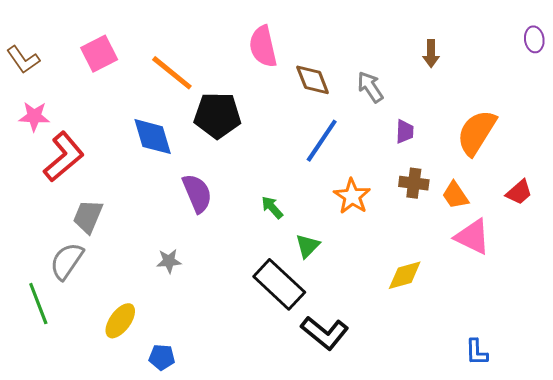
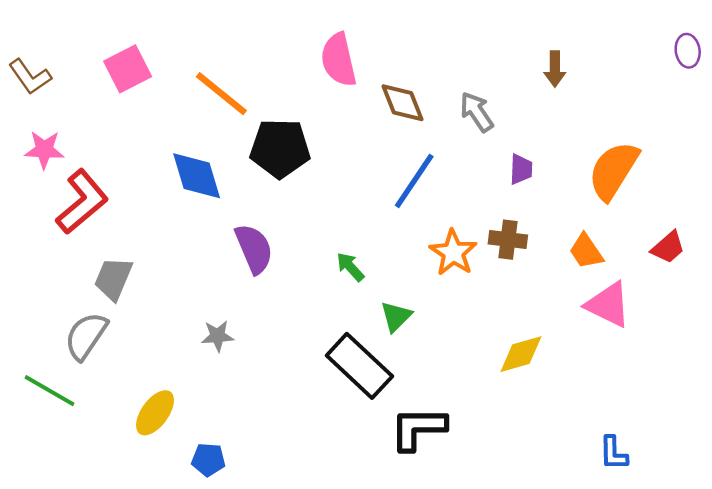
brown cross: (414, 183) -> (508, 240), moved
green line: (38, 304) -> (49, 391), turned -39
black L-shape: (325, 333) -> (418, 428), turned 141

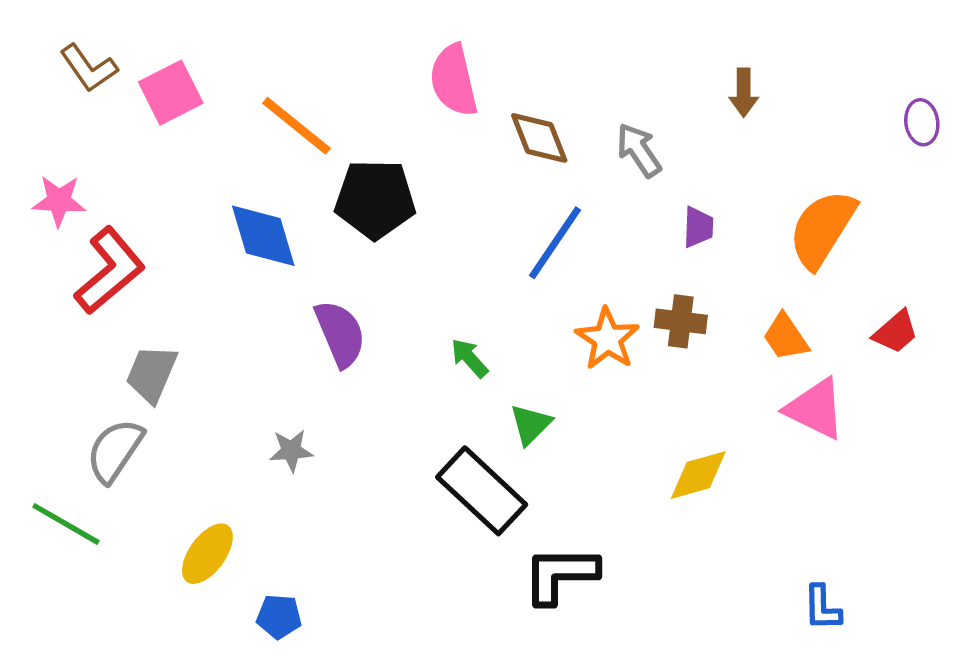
purple ellipse: (688, 51) -> (922, 122), moved
brown L-shape: (30, 77) -> (89, 68), moved

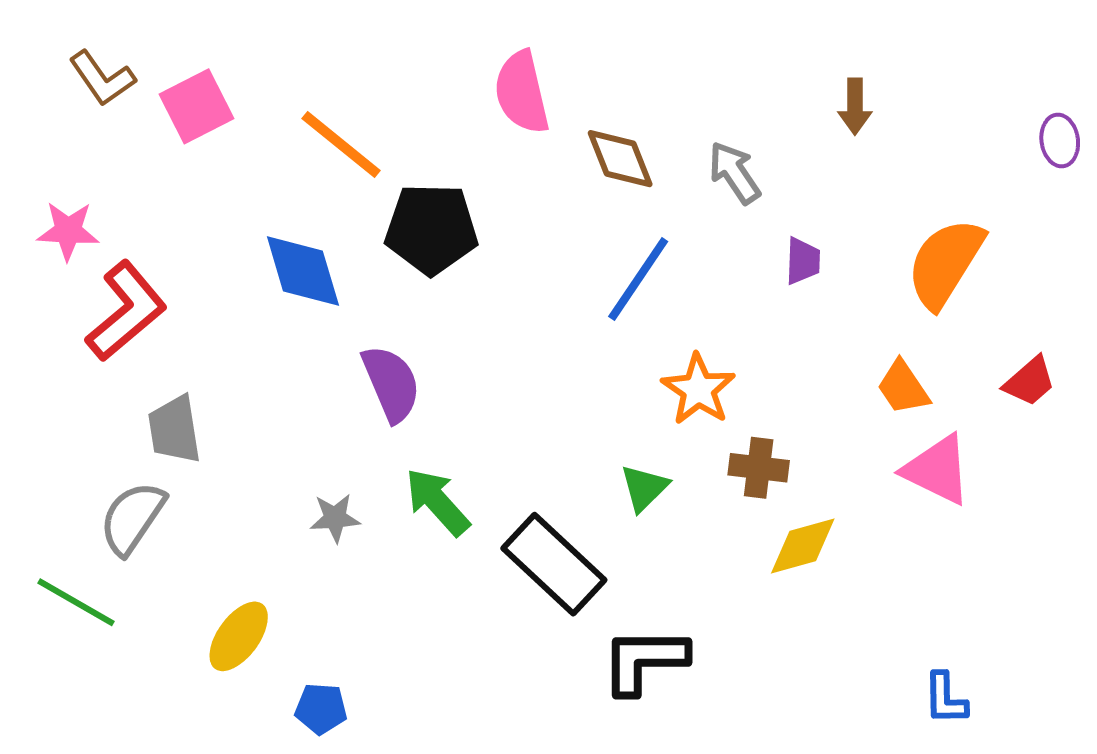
brown cross: (681, 321) -> (759, 468), moved
green arrow: (469, 358) -> (437, 502), moved, size x1.5
gray trapezoid: (152, 374) -> (174, 430), turned -32
green triangle: (531, 424) -> (644, 488), moved

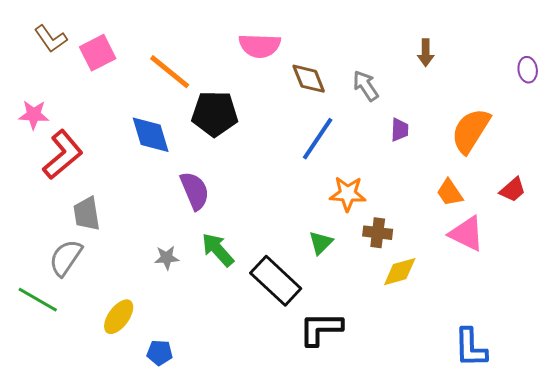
pink semicircle: (522, 92) -> (260, 46), turned -75
orange star: (698, 389) -> (348, 194), turned -30
blue L-shape: (945, 699) -> (471, 348), size x1.5

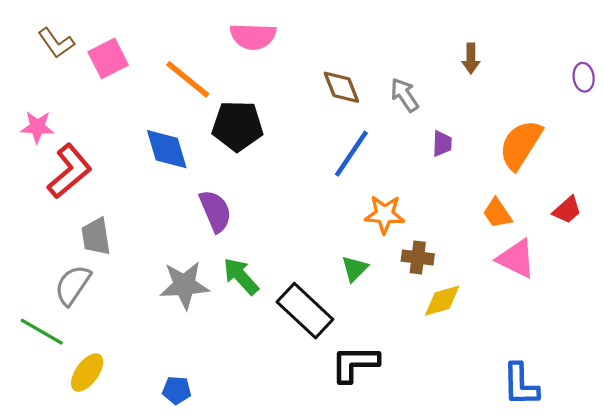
pink semicircle: (260, 46) -> (253, 36), moved
gray star: (167, 258) -> (184, 285), size x1.8
yellow ellipse: (119, 317) -> (87, 373), moved

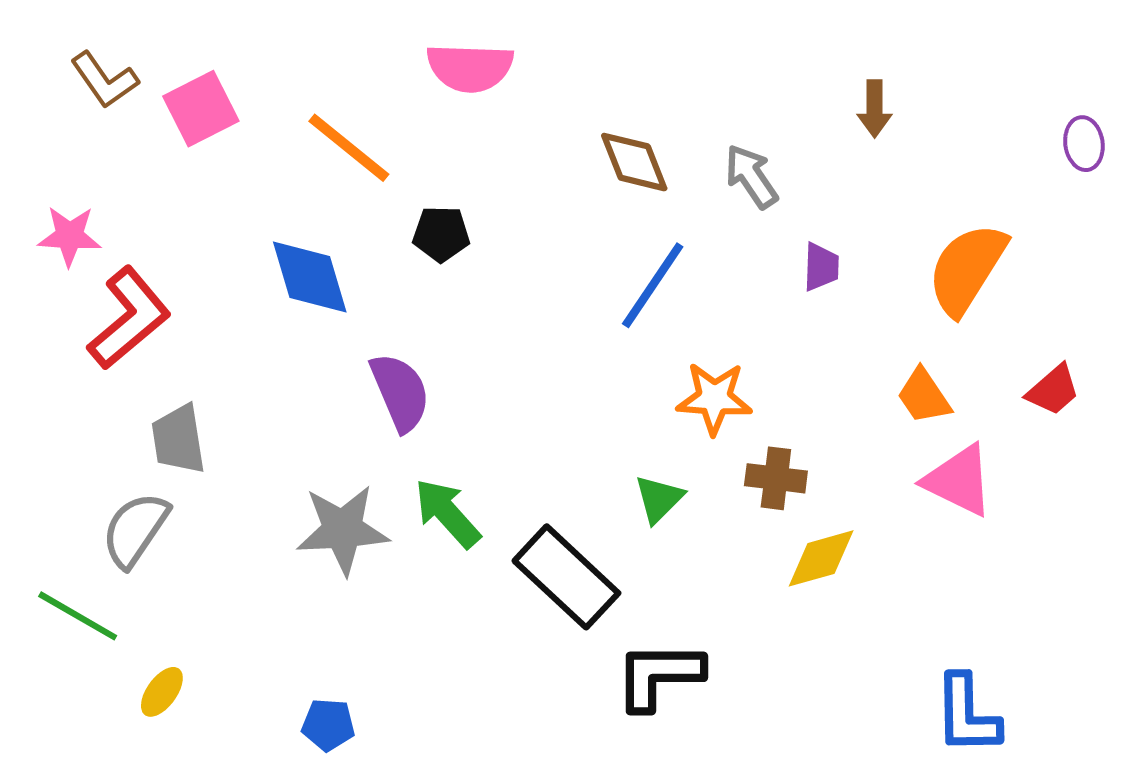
black pentagon: (237, 126) -> (441, 234), size x0.6
yellow ellipse: (87, 373) -> (162, 692), size x0.7

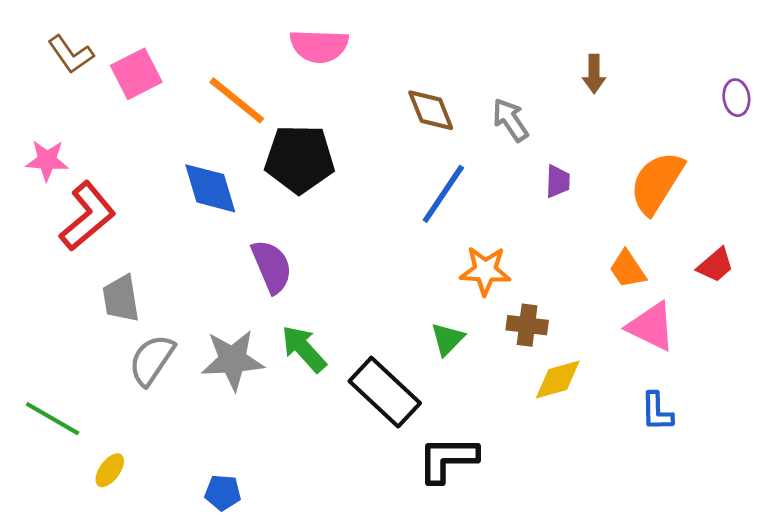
black pentagon: (441, 234) -> (300, 159), size x1.8
gray semicircle: (135, 530) -> (152, 360), moved
blue L-shape: (967, 714) -> (657, 412), moved, size x0.7

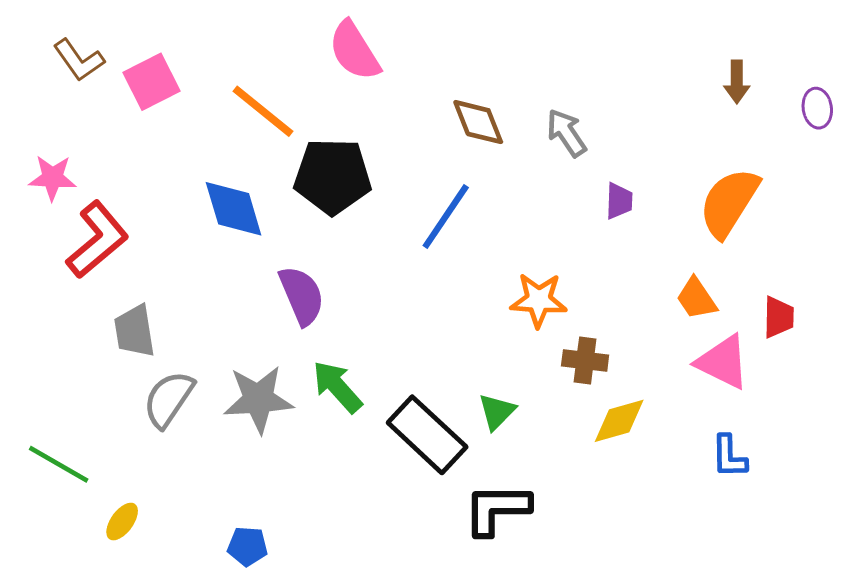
pink semicircle: (319, 46) -> (354, 51), turned 56
brown arrow: (594, 74) -> (737, 82), moved
blue line: (443, 194) -> (446, 216), moved
red trapezoid: (715, 265) -> (779, 317), moved, turned -48
green triangle: (448, 339) -> (497, 412), moved

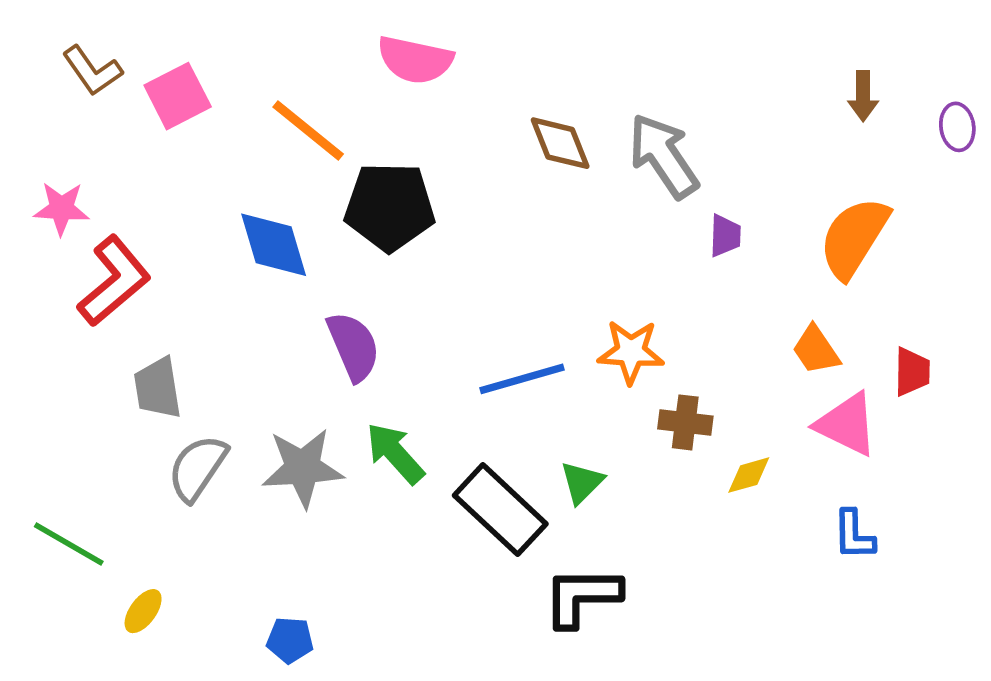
pink semicircle: (354, 51) -> (415, 60), turned -46
gray arrow: (566, 133) -> (664, 156), size x1.5
blue line: (446, 216) -> (522, 379), moved, turned 40
yellow diamond: (619, 421) -> (749, 475), moved, size x0.7

